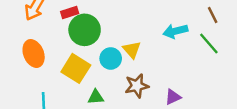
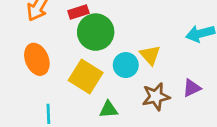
purple triangle: (173, 97) -> (192, 88), moved

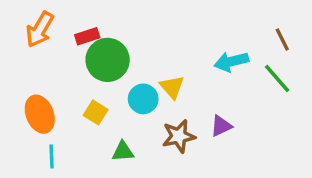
orange ellipse: (37, 59) -> (40, 114), moved
yellow square: (86, 77) -> (96, 112), size x0.6

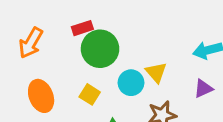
orange arrow: (40, 29) -> (31, 43), moved
purple triangle: (221, 126) -> (203, 89), moved

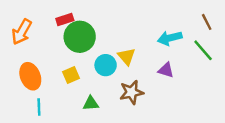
purple triangle: (203, 89) -> (166, 70), turned 42
yellow square: (90, 94) -> (71, 75), turned 35

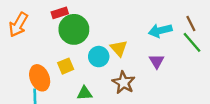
brown line: (207, 22) -> (191, 23), moved
purple triangle: (166, 70) -> (157, 61), turned 42
orange ellipse: (30, 76) -> (40, 78), moved
brown star: (131, 92) -> (124, 83), turned -30

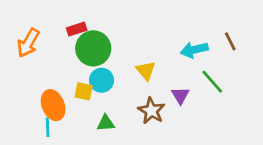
green line: (192, 42) -> (212, 82), moved
cyan circle: (99, 57) -> (102, 80), moved
purple triangle: (157, 61) -> (180, 95), moved
yellow square: (66, 66) -> (84, 91), turned 35

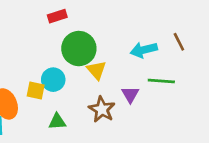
red rectangle: (77, 29) -> (57, 16), moved
green circle: (93, 48) -> (79, 49), moved
green line: (212, 82) -> (161, 81), turned -45

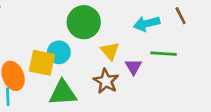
yellow triangle: (96, 70) -> (110, 51), moved
yellow square: (36, 90) -> (42, 63), size x1.5
green triangle: (57, 122) -> (63, 93), size x1.6

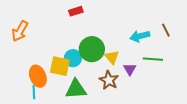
green circle: (84, 22) -> (92, 49), moved

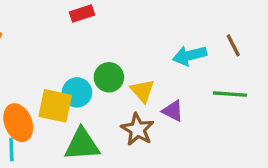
green circle: (92, 49) -> (109, 77), size x0.7
green line: (153, 59) -> (230, 94), moved
purple triangle: (130, 69) -> (173, 111), turned -32

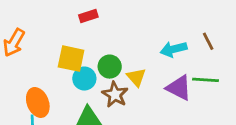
yellow square: (55, 106) -> (71, 59), moved
purple triangle: (173, 111) -> (179, 88), moved, size x1.5
brown star: (137, 129) -> (115, 94), moved

